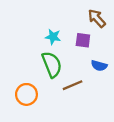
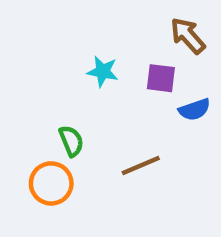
green semicircle: (52, 64) -> (71, 141), moved, size x0.6
blue semicircle: (99, 66) -> (194, 110), moved, turned -35

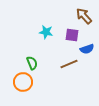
brown line: (141, 166) -> (69, 64), moved

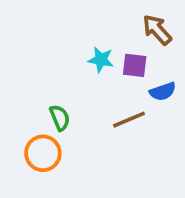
cyan star: (46, 32) -> (101, 60), moved

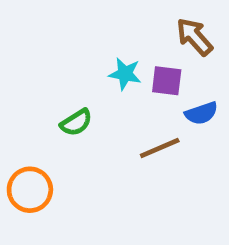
green semicircle: (60, 118) -> (76, 122), moved, turned 80
orange circle: (43, 153) -> (30, 190), moved

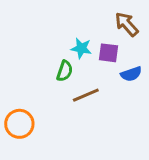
green semicircle: (76, 122) -> (65, 71), moved, turned -40
brown line: (160, 148) -> (86, 95), moved

